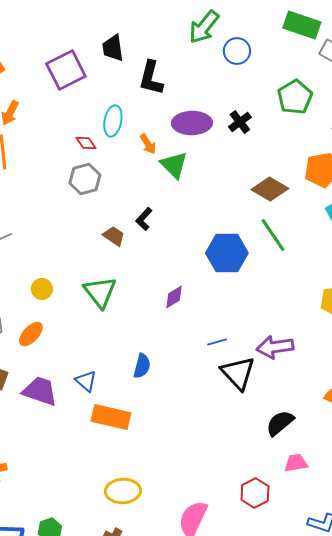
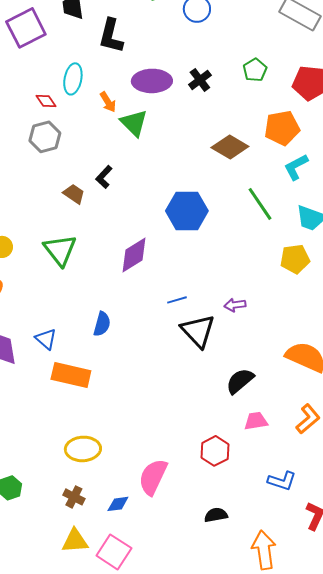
green pentagon: (295, 97) -> (255, 70), moved, size x0.7
green line: (273, 235) -> (260, 204), moved
purple diamond: (174, 297) -> (134, 255), size x1.5
purple arrow: (275, 347) -> (235, 305), size x0.6

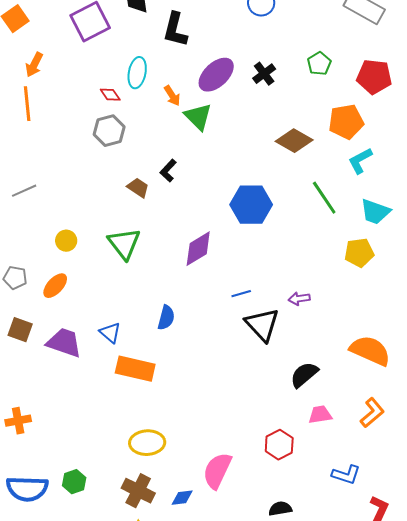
purple ellipse: (152, 81) -> (216, 75), turned -42
brown cross: (74, 497) -> (138, 491), size x1.5

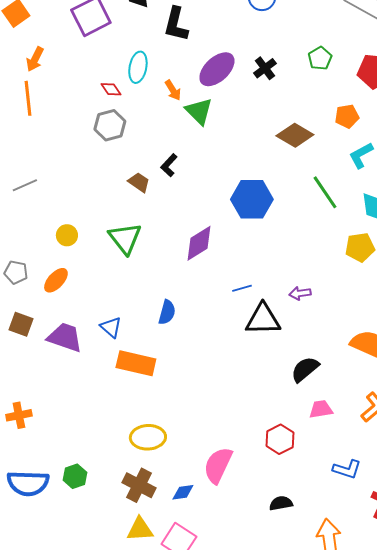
orange pentagon: (346, 122) -> (347, 116), size x0.7
black triangle: (262, 325) -> (263, 319), turned -48

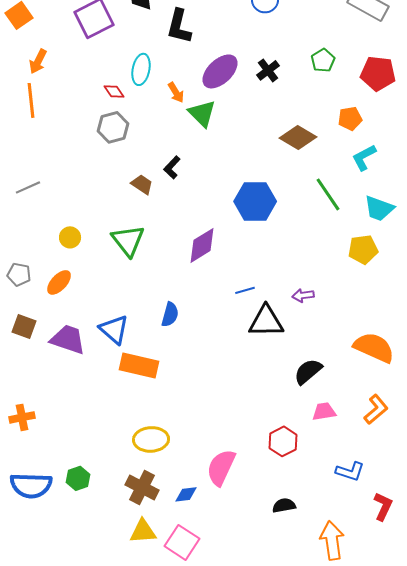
blue triangle: (111, 327) -> (114, 329), size x1.4

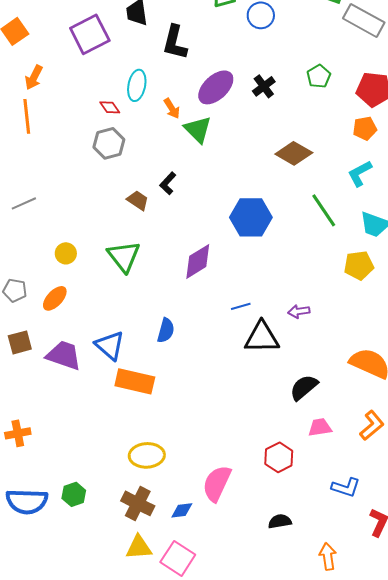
orange pentagon: (350, 118) -> (365, 128), moved
brown square: (24, 326) -> (20, 342), turned -35
orange arrow: (332, 540) -> (328, 556), size x0.7

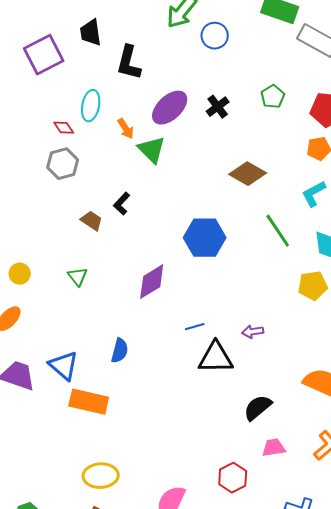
green triangle: (124, 256) -> (78, 277), size x0.6

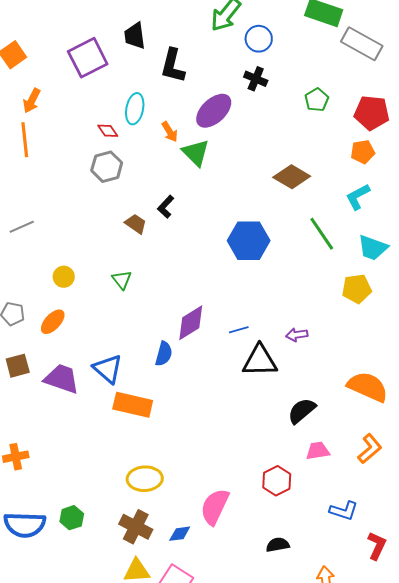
black cross: (218, 107) -> (256, 79), moved, turned -30
purple diamond: (152, 282) -> (191, 323), moved

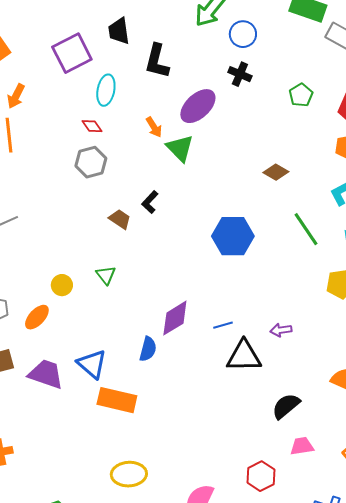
cyan ellipse: (135, 109) -> (106, 90), moved
brown diamond: (292, 177) -> (276, 172), size x0.7
yellow circle: (64, 277) -> (62, 285), moved

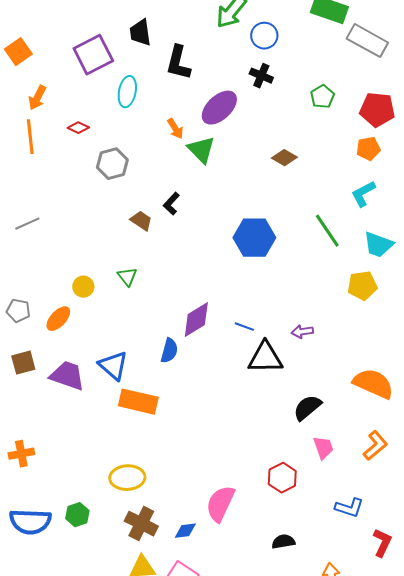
red diamond: (92, 126) -> (78, 128), moved, turned -30
brown diamond: (276, 172) -> (284, 158), moved
blue line: (223, 325) -> (244, 327), turned 36
pink trapezoid: (302, 446) -> (323, 448), turned 80
yellow ellipse: (129, 474) -> (127, 478), moved

